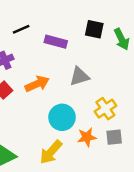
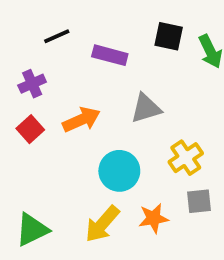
orange star: (87, 137) -> (153, 218), moved

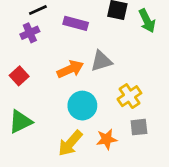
purple cross: (32, 84) -> (30, 33), moved
orange arrow: (81, 120) -> (70, 69), moved
green triangle: (32, 230) -> (20, 122), moved

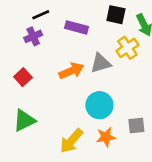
yellow cross: (129, 96) -> (127, 48), moved
cyan circle: (82, 106) -> (99, 105), moved

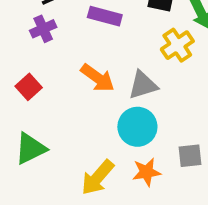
gray triangle: (101, 63) -> (143, 85), moved
orange arrow: (71, 71) -> (98, 78), turned 60

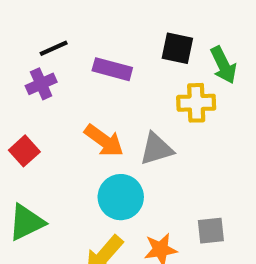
yellow cross: (177, 45) -> (196, 103), turned 32
cyan circle: (137, 127) -> (121, 197), moved

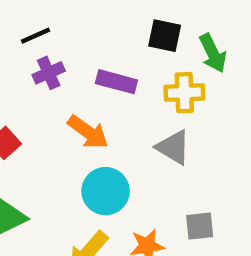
purple rectangle: (112, 69) -> (116, 82), moved
purple cross: (41, 84) -> (49, 73), moved
gray triangle: (156, 149) -> (173, 147), moved, turned 48

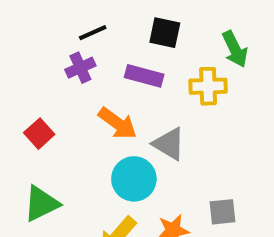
black line: (35, 36) -> (93, 33), moved
black square: (165, 36) -> (165, 33), moved
gray triangle: (173, 147) -> (169, 144), moved

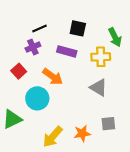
red square: (39, 134) -> (19, 71), moved
gray triangle: (169, 144) -> (99, 87), moved
cyan circle: (134, 179) -> (37, 98), moved

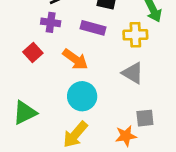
purple cross: (33, 47) -> (51, 22), turned 32
cyan circle: (37, 98) -> (82, 96), moved
orange star: (82, 133) -> (126, 136), moved

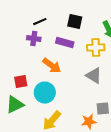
red square: (33, 53) -> (21, 82), moved, turned 32
cyan circle: (82, 96) -> (45, 93), moved

